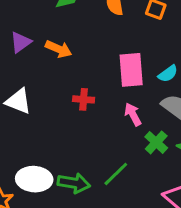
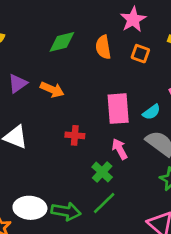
green cross: (156, 142) -> (102, 172), moved

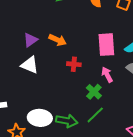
purple triangle: (18, 83) -> (31, 40), moved
orange arrow: (52, 90) -> (58, 40), moved

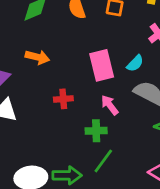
orange arrow: (58, 40) -> (37, 57), moved
green cross: (94, 92) -> (96, 131), turned -35

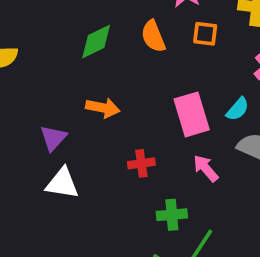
green cross: (96, 131) -> (172, 215), moved

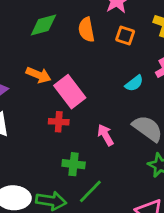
cyan semicircle: (238, 109) -> (134, 83), moved
pink rectangle: (192, 114) -> (70, 92), moved, turned -32

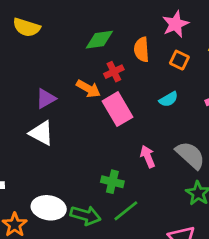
cyan semicircle: (134, 83) -> (169, 99), moved
red cross: (59, 122) -> (114, 72), moved, turned -36

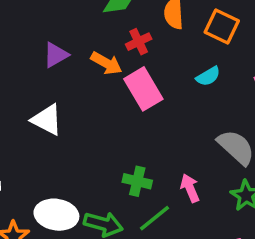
orange square: (179, 60) -> (222, 26), size x1.4
purple triangle: (46, 98) -> (56, 55), moved
pink arrow: (148, 157) -> (190, 188), moved

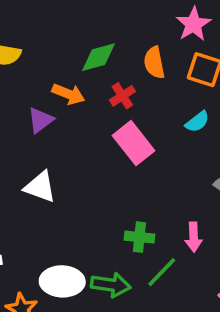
orange arrow: (106, 63) -> (68, 94), moved
pink arrow: (190, 188) -> (194, 237), turned -152

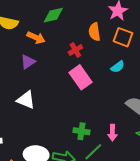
green diamond: (99, 57) -> (53, 15), moved
orange arrow: (68, 94) -> (36, 38), moved

